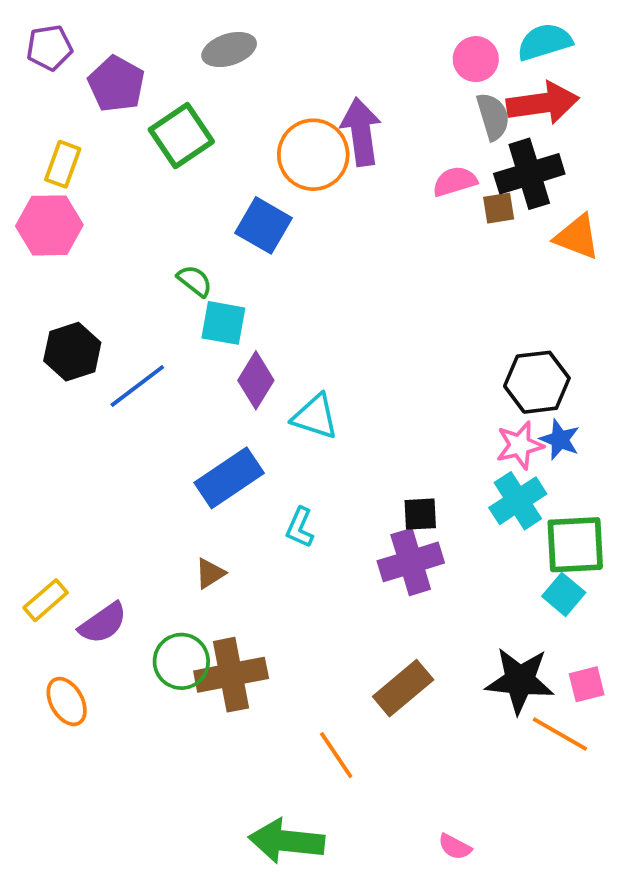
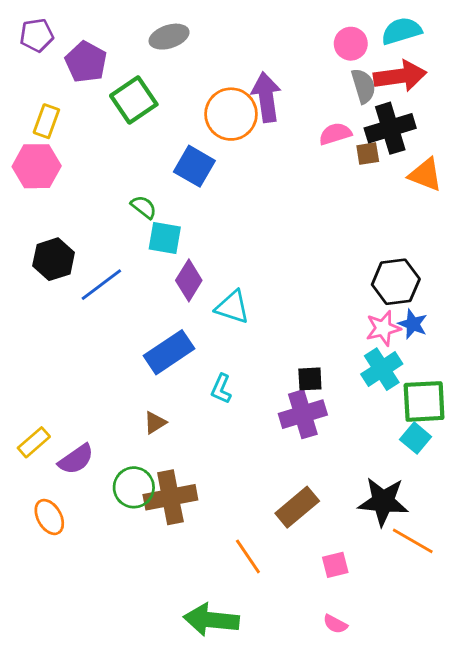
pink square: (587, 684) -> (335, 565), moved

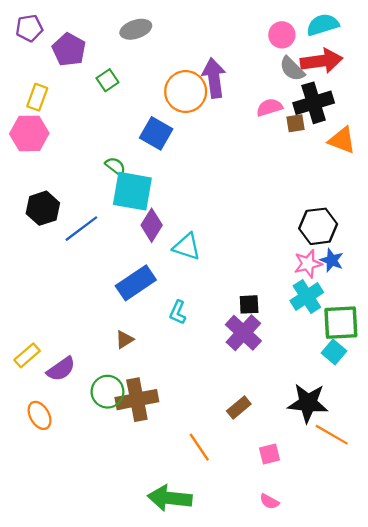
gray semicircle: (363, 86) -> (292, 69), turned 152
green square: (134, 100) -> (107, 80), size x0.6
cyan square: (165, 238) -> (132, 191), size x1.5
purple cross: (303, 414) -> (243, 333), turned -30
brown rectangle: (297, 507) -> (239, 408), size x0.7

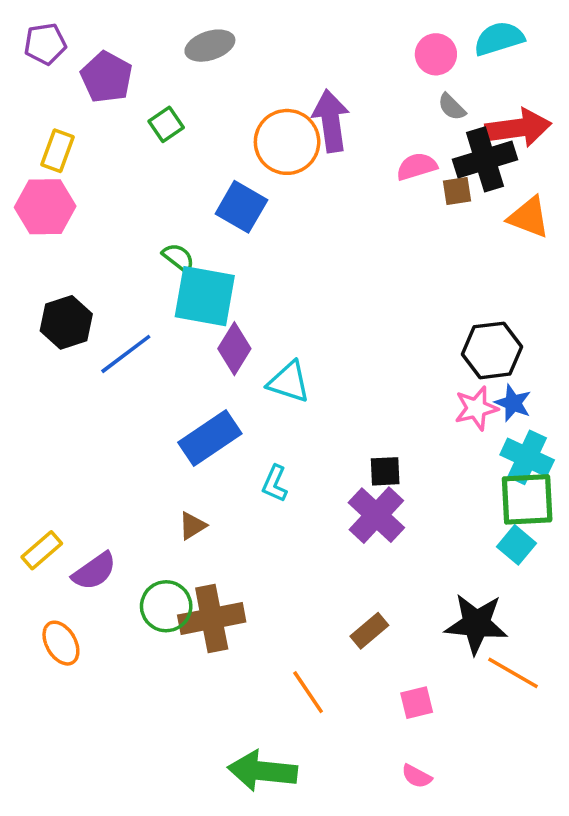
red arrow: (322, 61) -> (518, 128), moved
gray semicircle: (292, 69) -> (452, 107), size x0.7
cyan cross: (307, 297) -> (527, 457), moved, turned -32

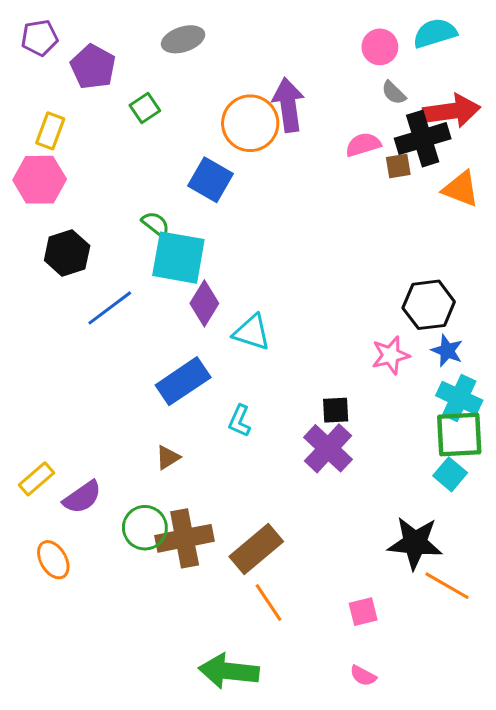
black hexagon: (66, 322) -> (67, 253), moved
pink star: (476, 408) -> (391, 355), moved
brown rectangle: (369, 631) -> (256, 549), moved, size x1.6

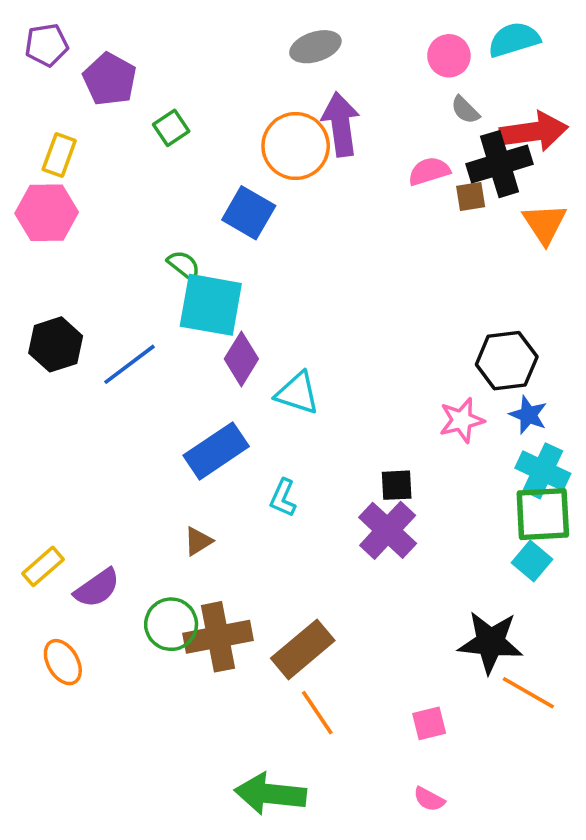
gray ellipse: (183, 39) -> (315, 47), moved
orange triangle: (461, 189) -> (545, 224), turned 36
black hexagon: (67, 253) -> (56, 344), moved

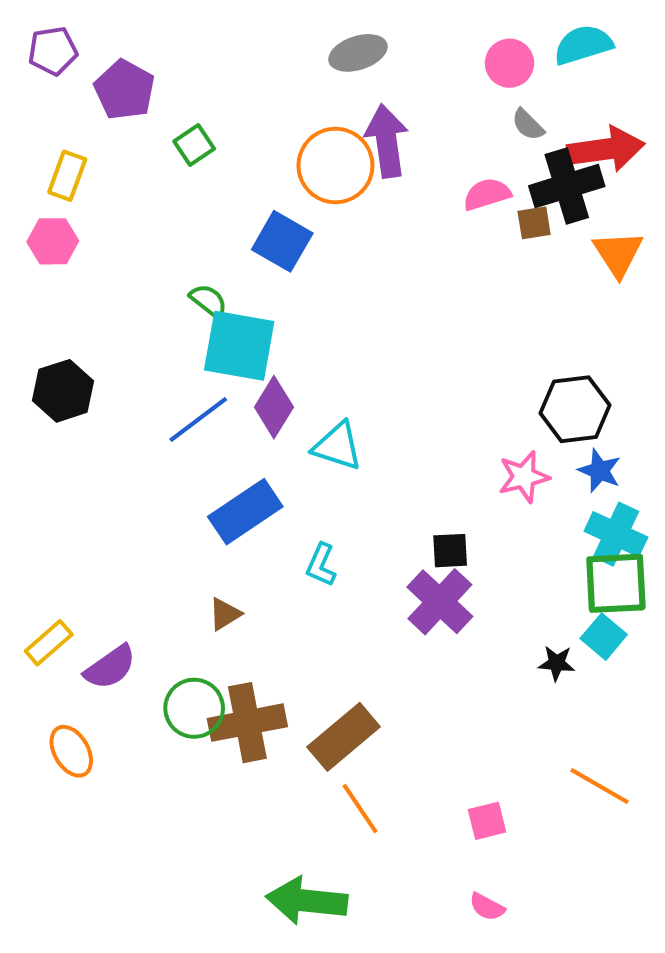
pink hexagon: (47, 213) -> (53, 241), size x0.7
blue line: (130, 364) -> (198, 419), moved
black star: (490, 642) -> (557, 663), moved, size x0.5

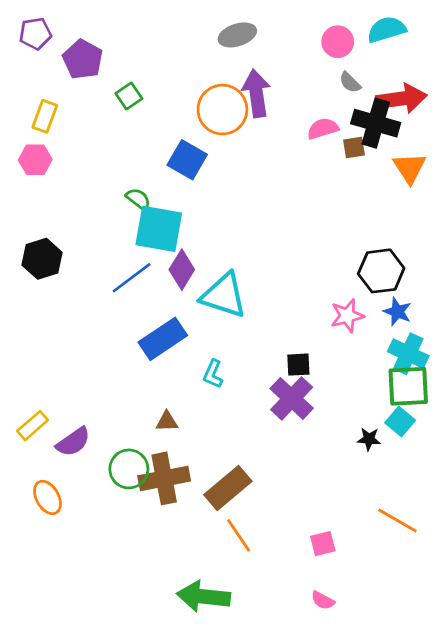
black cross: (567, 186) -> (376, 123), turned 33
cyan triangle: (337, 446) -> (224, 295), size x1.4
brown triangle: (225, 614) -> (167, 421), moved, turned 30

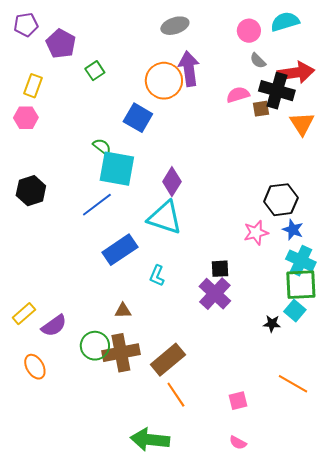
purple diamond: (182, 270) -> (172, 182), moved

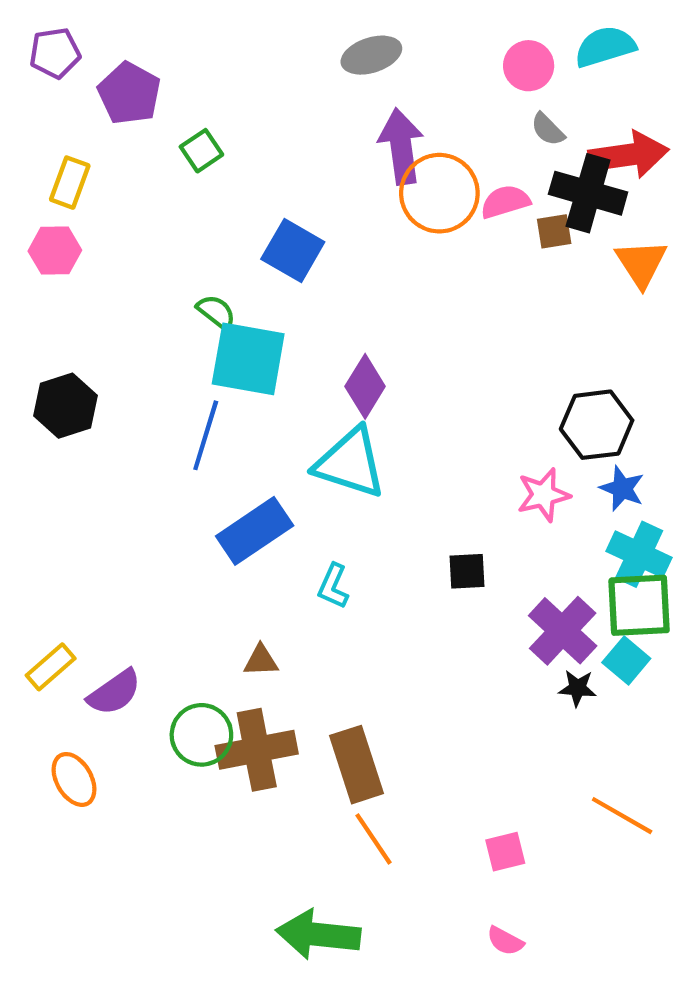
orange circle: (164, 81) -> (439, 193), moved
blue line: (97, 205) -> (206, 435), turned -36
purple cross: (215, 294) -> (563, 631), moved
brown rectangle: (168, 360) -> (357, 765), turned -68

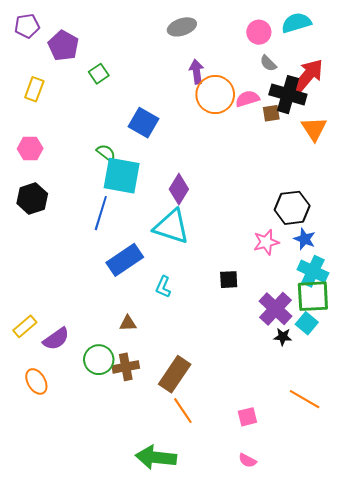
purple arrow: (401, 146) -> (196, 72), size x0.7
red arrow: (628, 155) -> (308, 76), turned -42
pink hexagon: (55, 251) -> (30, 149), moved
brown cross: (257, 750) -> (126, 367), size x0.7
brown rectangle: (357, 765) -> (175, 374), turned 52

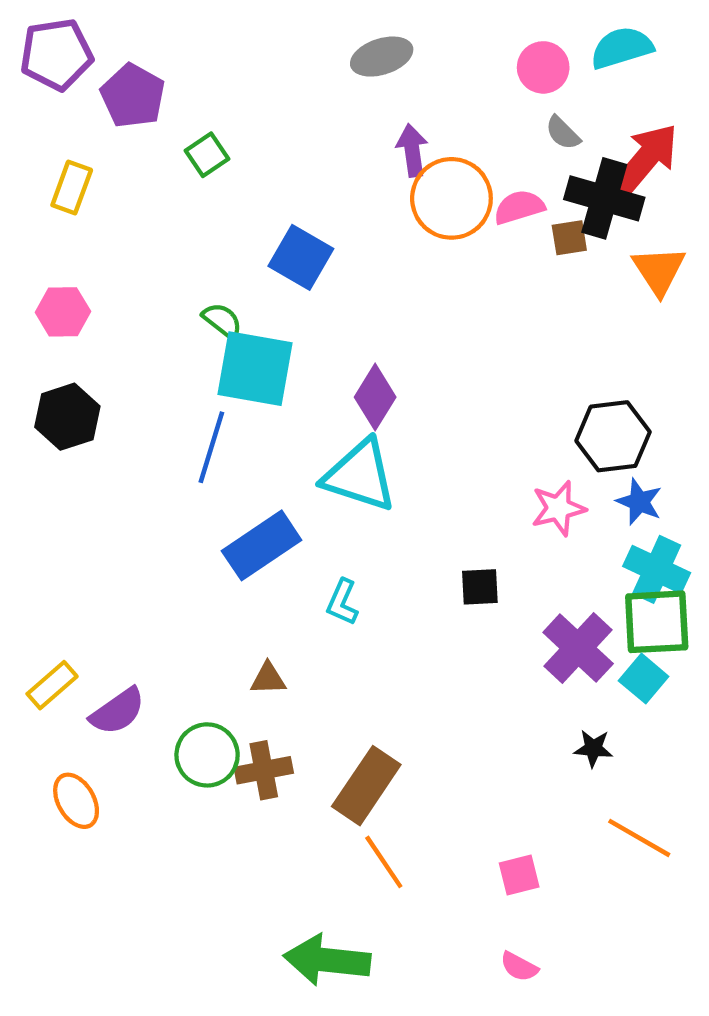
purple pentagon: (27, 26) -> (56, 54), size x1.4
black star: (283, 337) -> (593, 748), moved

